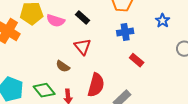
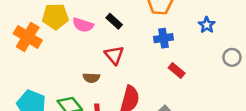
brown semicircle: (63, 66) -> (91, 78), turned -32

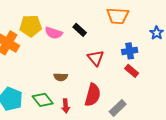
blue cross: (163, 38) -> (130, 51), moved
red triangle: (114, 55) -> (96, 58), moved

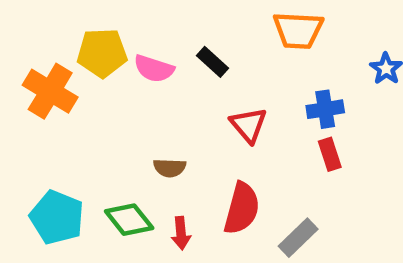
red rectangle: (132, 71) -> (330, 154), turned 32

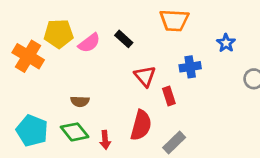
pink semicircle: (154, 69) -> (89, 43), turned -55
red rectangle: (330, 154) -> (169, 96), moved
brown semicircle: (170, 168) -> (80, 101), moved

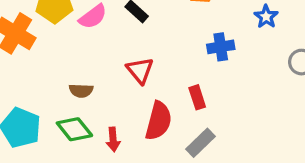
red triangle: (145, 76) -> (140, 70), moved
red rectangle: (169, 96) -> (197, 97), moved

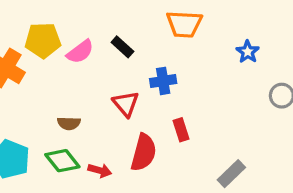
blue cross: (221, 47) -> (163, 81), moved
red arrow: (113, 139) -> (100, 170), turned -70
gray rectangle: (201, 143) -> (231, 174), moved

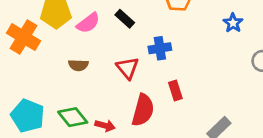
brown semicircle: (69, 123) -> (78, 65), moved

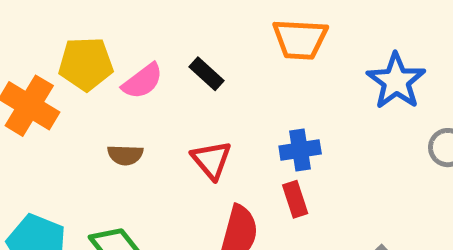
blue star: (233, 23) -> (396, 81), size x1.6
blue cross: (160, 48) -> (300, 150), moved

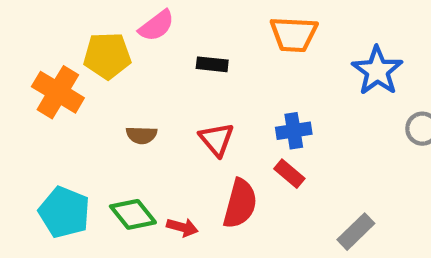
black rectangle: (206, 74) -> (212, 64), turned -36
pink semicircle: (142, 81) -> (157, 26), moved
red rectangle: (295, 199) -> (289, 174), turned -32

